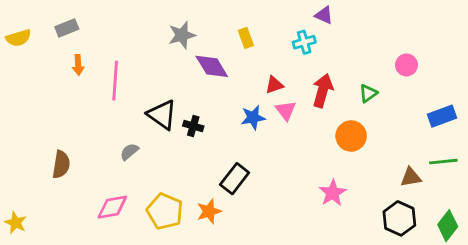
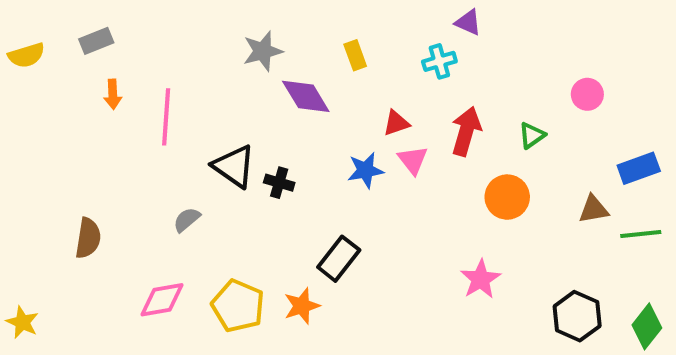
brown triangle: (411, 177) -> (593, 209), moved

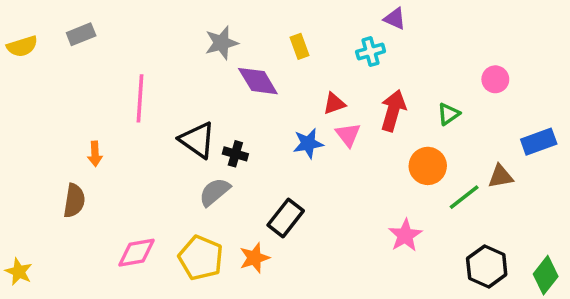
orange arrow: (113, 94) -> (95, 154), moved
gray semicircle: (187, 220) -> (215, 192), moved, size x1.4
green line: (641, 234) -> (464, 197), moved, turned -32

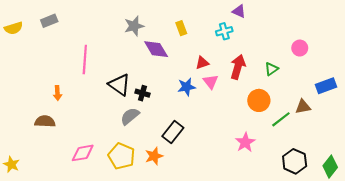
brown semicircle: (74, 201) -> (45, 121), turned -96

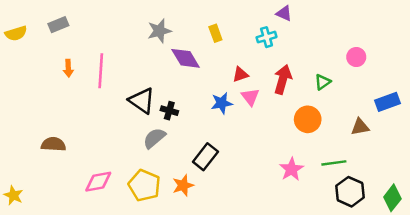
orange arrow: (58, 93) -> (68, 68), moved
green line: (281, 119) -> (334, 163), moved, turned 30

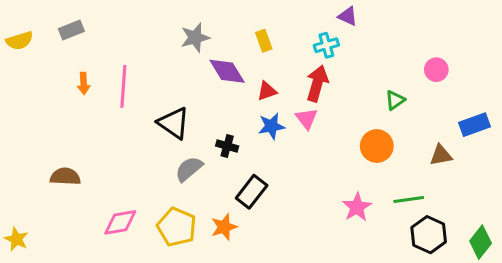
red triangle: (240, 74) -> (267, 91), moved
red arrow: (283, 79) -> (317, 83), moved
black cross: (169, 111) -> (227, 146), moved

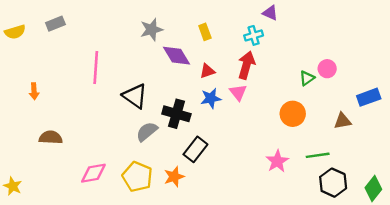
pink circle: (436, 70) -> (327, 69), moved
orange arrow: (84, 83) -> (34, 91), moved
black cross: (227, 146) -> (176, 114), size x1.6

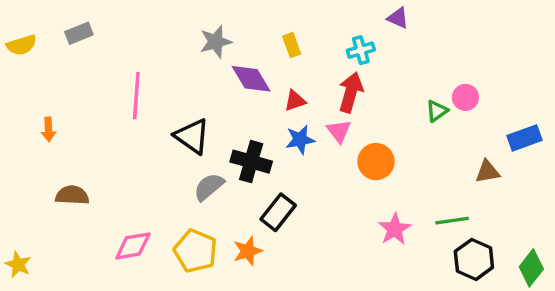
purple triangle: (270, 13) -> (398, 18), moved
orange circle: (293, 114) -> (376, 162), moved

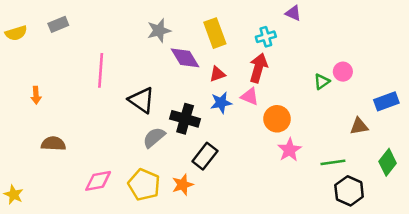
yellow rectangle: (292, 45) -> (215, 33), size x1.6
pink triangle: (339, 131) -> (250, 96), turned -30
pink star: (395, 229) -> (289, 150), moved
green diamond: (531, 268) -> (388, 162), moved

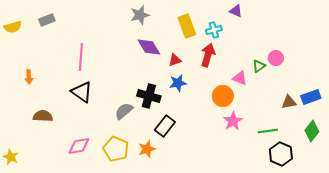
gray star: (159, 31) -> (140, 15), moved
yellow rectangle: (215, 33) -> (187, 26), moved
pink triangle: (250, 96) -> (240, 78), moved
black triangle: (142, 100) -> (82, 92), moved
blue rectangle: (386, 101) -> (311, 97), moved

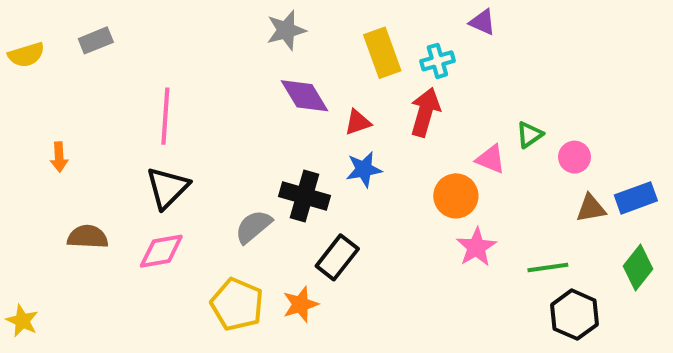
pink circle: (276, 58) -> (575, 157), moved
black triangle: (82, 92) -> (167, 188), turned 40
pink diamond: (79, 146) -> (161, 251), moved

